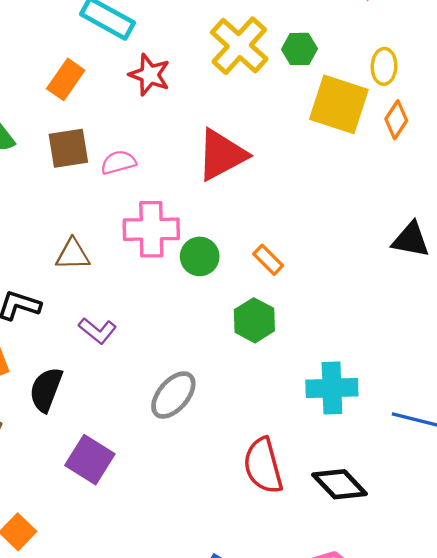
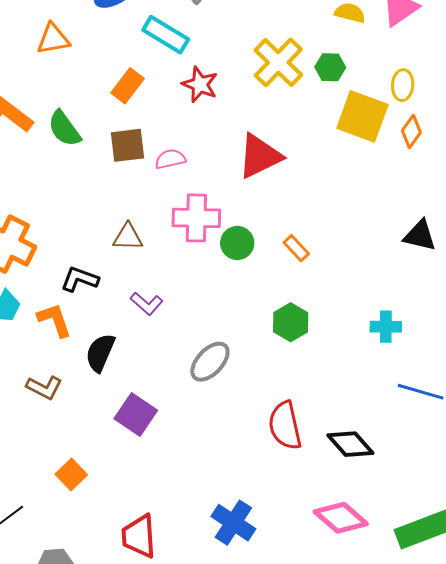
green hexagon: (254, 320) -> (291, 322), moved
cyan cross: (332, 388) -> (386, 327), moved, size x0.7

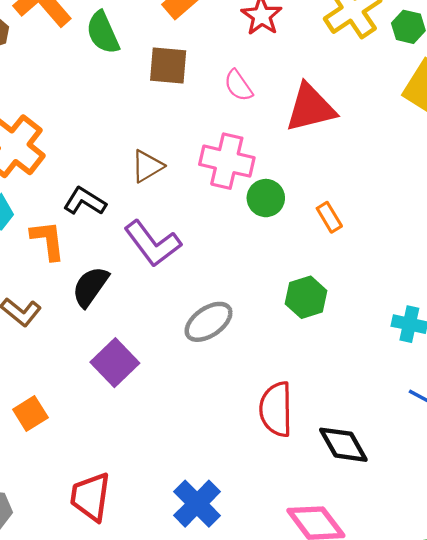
pink semicircle: (170, 159) -> (238, 86), moved, turned -124
brown triangle: (128, 237) -> (147, 166), turned -44
purple L-shape: (147, 304) -> (153, 244), size x1.6

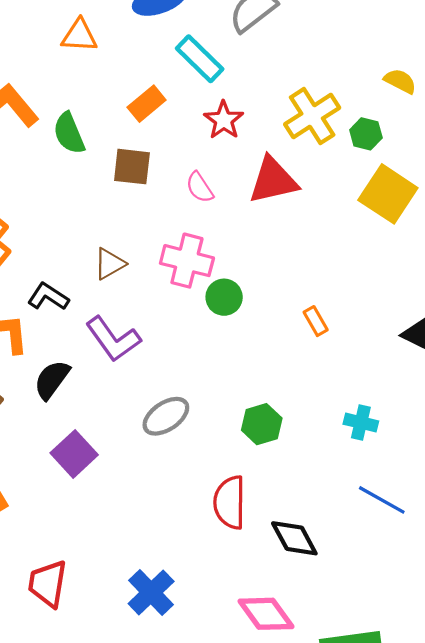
red triangle: (310, 108) -> (273, 180), moved
orange rectangle: (329, 217) -> (316, 321), moved
green hexagon: (306, 297) -> (262, 424), moved

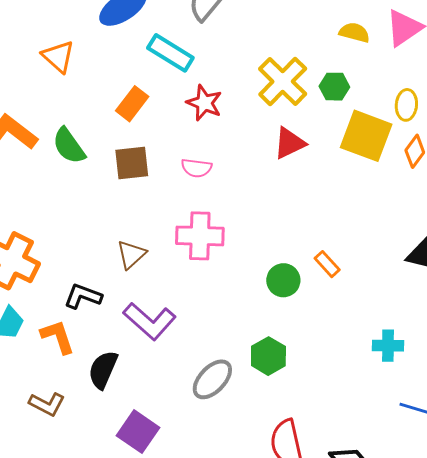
orange triangle: (79, 36) -> (58, 56), turned 51
red triangle: (273, 180) -> (289, 143), moved, size x0.7
pink semicircle: (200, 187) -> (196, 168), turned -36
green circle: (224, 297) -> (283, 280), moved
green hexagon: (262, 424) -> (268, 356), moved

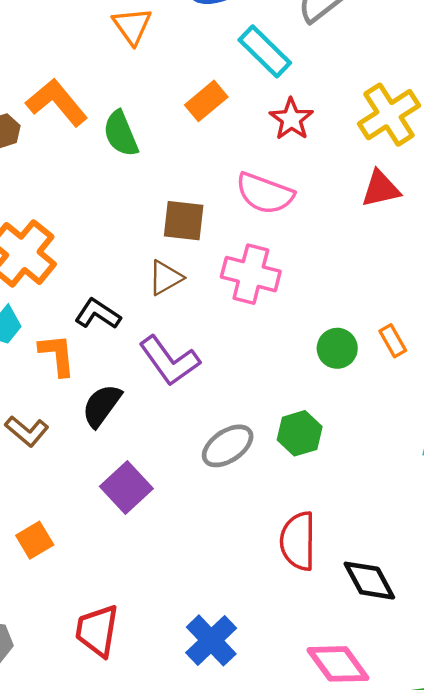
brown square: (132, 163) -> (184, 221), moved
pink semicircle: (196, 168) -> (265, 193), size x1.6

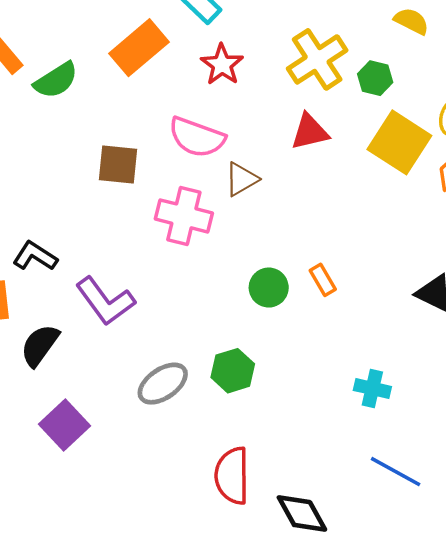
orange rectangle: (206, 101) -> (139, 48), size x1.4
green semicircle: (121, 134) -> (56, 80), turned -99
brown triangle: (165, 278) -> (241, 179), moved

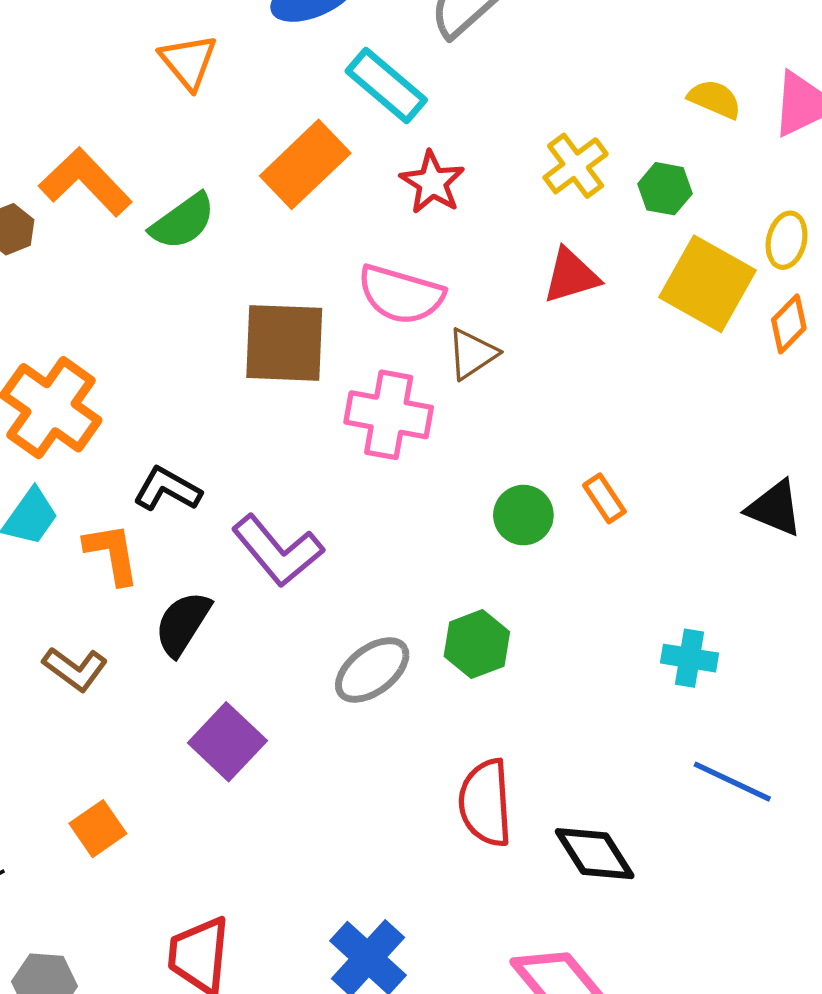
yellow cross: (317, 59) -> (576, 166), size x0.7
brown square: (118, 164) -> (284, 343), size x1.4

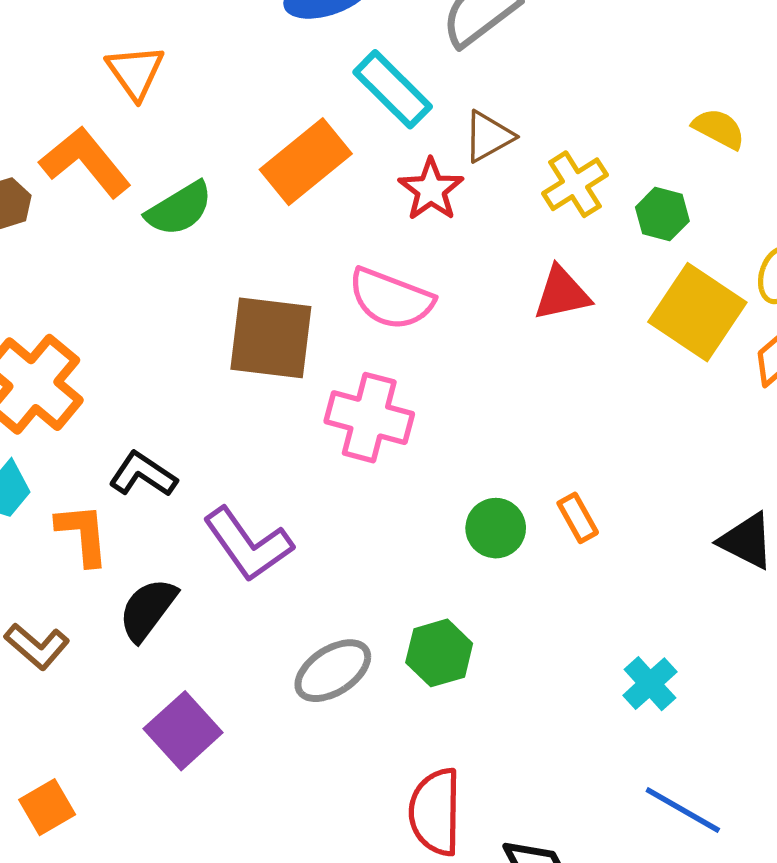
orange triangle: (188, 62) -> (135, 72), moved
brown triangle: (472, 354) -> (488, 136), moved
cyan cross: (690, 658) -> (650, 684), turned 34

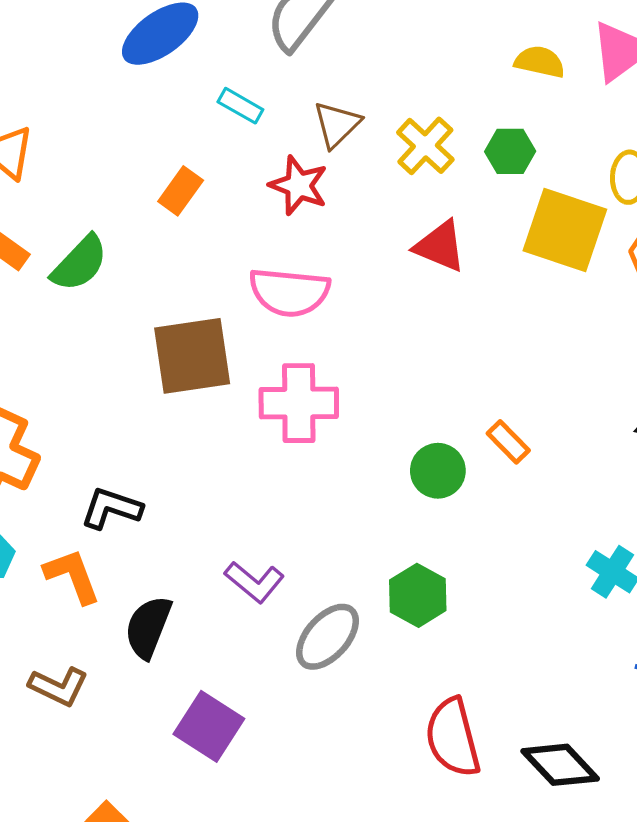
cyan rectangle: (393, 89) -> (240, 106), size x0.6
orange rectangle: (306, 162) -> (181, 191), size x0.6
red triangle: (562, 293) -> (440, 246), turned 50
purple L-shape: (248, 544) -> (254, 582), moved, size x0.7

